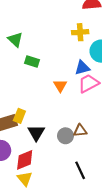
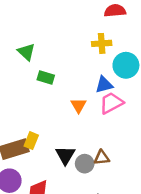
black triangle: (36, 133) -> (65, 155), moved

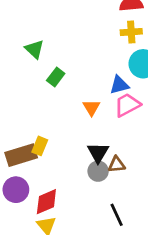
yellow cross: (102, 43) -> (131, 32), moved
green rectangle: (46, 77) -> (56, 77), turned -70
black triangle: (65, 155) -> (98, 153), moved

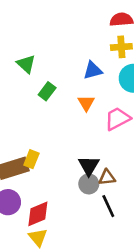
blue triangle: (119, 85) -> (93, 70), moved
orange triangle: (91, 108) -> (86, 103), moved
black line: (117, 215) -> (108, 206), moved

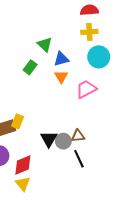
green triangle: (26, 64) -> (45, 44), moved
blue triangle: (93, 70) -> (61, 59), moved
black triangle: (89, 166) -> (49, 139), moved

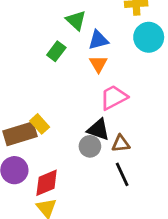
pink trapezoid: (86, 89) -> (114, 97), moved
yellow rectangle: (18, 121) -> (40, 124), turned -64
black triangle: (49, 139) -> (98, 130), moved, turned -42
gray circle: (63, 141) -> (90, 146), moved

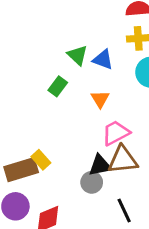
blue triangle: (98, 40) -> (103, 60), moved, turned 35
black triangle: (98, 130) -> (100, 165), turned -30
brown triangle: (121, 144) -> (123, 160), moved, size x1.6

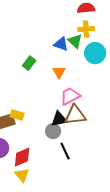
green triangle: (78, 55) -> (75, 41), moved
yellow rectangle: (41, 160) -> (17, 115), turned -32
black line: (124, 211) -> (65, 151), moved

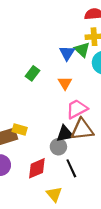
blue triangle: (61, 44) -> (67, 53), turned 42
red diamond: (22, 157) -> (37, 168), moved
yellow triangle: (22, 175) -> (54, 194), moved

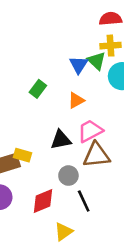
orange triangle: (65, 83) -> (76, 100), turned 32
black triangle: (65, 134) -> (61, 140), moved
yellow triangle: (54, 194) -> (63, 232), turned 35

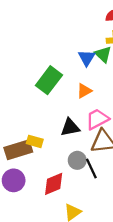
green rectangle: (38, 89) -> (49, 80), size x1.6
black line: (84, 201) -> (91, 169), moved

